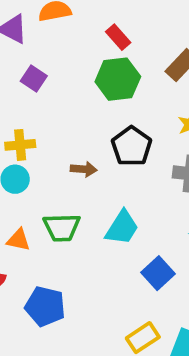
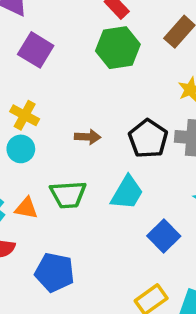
purple square: (34, 79) -> (36, 50), size x1.4
yellow cross: (20, 145) -> (25, 115), turned 36
black pentagon: (132, 146) -> (148, 139), moved

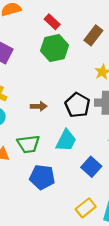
blue pentagon: (55, 272) -> (42, 177), moved

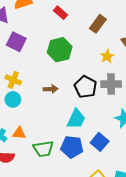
green hexagon: (55, 48) -> (60, 50), moved
green trapezoid: (28, 144) -> (43, 149), moved
blue pentagon: (42, 177) -> (72, 147), moved

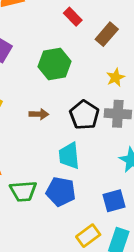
red rectangle: (61, 13) -> (73, 17), moved
cyan trapezoid: (76, 119) -> (69, 156), turned 145
blue square: (100, 142) -> (114, 201), moved, turned 30

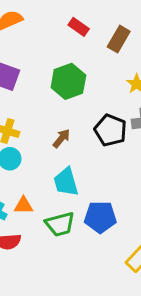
brown arrow: (39, 114) -> (61, 138), turned -42
cyan trapezoid: (69, 156) -> (66, 182), moved

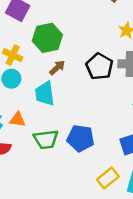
green hexagon: (68, 81) -> (47, 38), moved
cyan trapezoid: (66, 182) -> (45, 94), moved

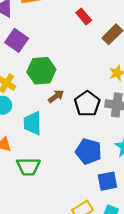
brown arrow: (57, 68) -> (56, 96), moved
blue pentagon: (81, 138) -> (89, 151), moved

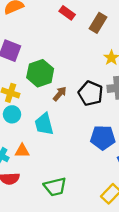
green trapezoid: (28, 167) -> (55, 187), moved

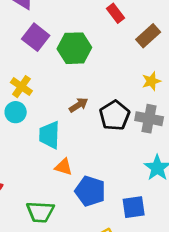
green hexagon: (40, 73) -> (74, 48), moved
blue pentagon: (103, 138) -> (90, 191), moved
orange triangle: (22, 151) -> (64, 167), moved

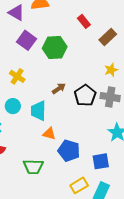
cyan circle: (16, 112) -> (13, 106), moved

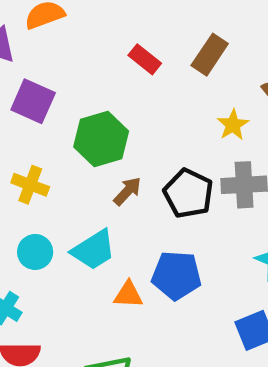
red rectangle: (84, 21) -> (145, 59), moved
green hexagon: (55, 47) -> (101, 139), moved
cyan trapezoid: (38, 111) -> (93, 250), turned -110
blue pentagon: (69, 151) -> (176, 275), moved

